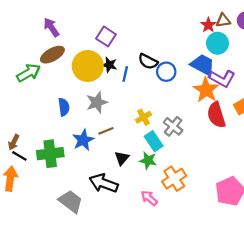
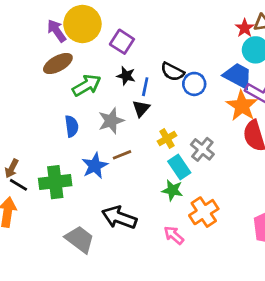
yellow circle: (88, 66) -> (82, 24), moved
green arrow: (29, 73) -> (87, 85), moved
black triangle: (122, 158) -> (141, 108), moved

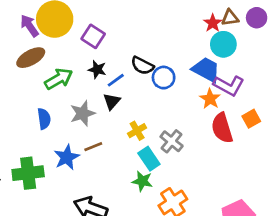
blue line: (145, 87) -> (116, 80), turned 42
orange star: (242, 106) -> (210, 99), size x0.7

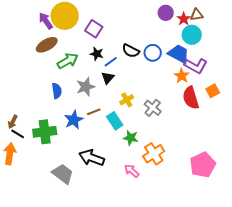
purple circle: (257, 18) -> (166, 13), moved
blue circle: (164, 78) -> (153, 53), moved
cyan rectangle: (149, 159) -> (115, 121), moved

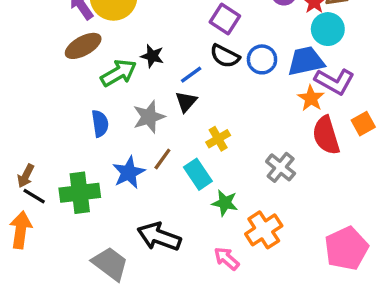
purple square: (94, 29) -> (225, 19), moved
black star: (97, 54) -> (152, 56), moved
blue trapezoid: (179, 54) -> (306, 61), turned -40
gray cross: (153, 108) -> (281, 167), moved
brown line: (94, 112) -> (162, 159), turned -32

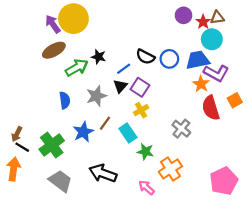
purple square: (225, 19) -> (140, 87), moved
green cross: (80, 193) -> (52, 145), turned -30
gray trapezoid: (110, 264) -> (60, 181), moved

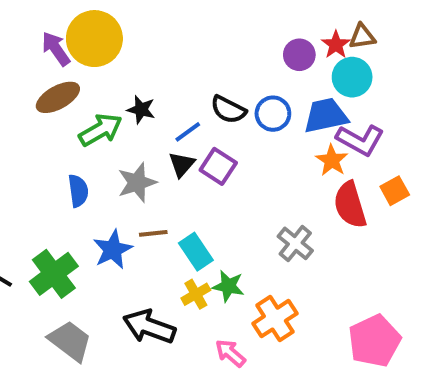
purple circle: (184, 15) -> (299, 55), moved
yellow cross: (141, 110) -> (196, 294), moved
brown line: (105, 123) -> (153, 233), turned 48

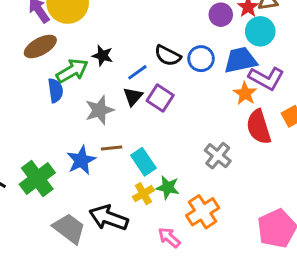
blue semicircle: (78, 191) -> (55, 90), moved
gray trapezoid: (70, 341) -> (69, 228), moved

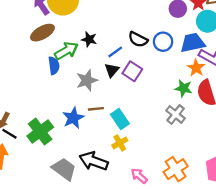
green star: (168, 188) -> (184, 88), moved
orange cross: (203, 212) -> (176, 169), moved

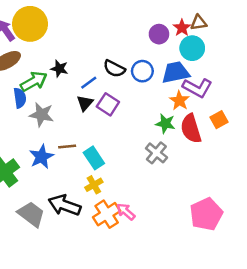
gray star: (87, 80) -> (41, 115), moved, turned 30
orange cross: (176, 169) -> (107, 214), moved
pink arrow: (139, 176) -> (126, 212), moved

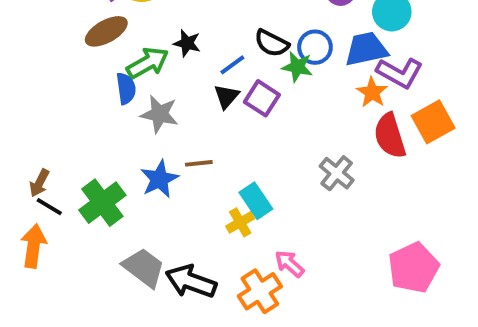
orange square: (219, 120) -> (433, 122), size x1.5
green star: (165, 123) -> (297, 67), moved
cyan rectangle: (94, 158) -> (256, 201), moved
black arrow: (64, 205) -> (191, 281), moved
orange cross: (107, 214) -> (260, 291), moved

